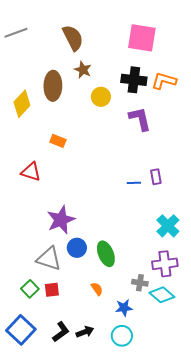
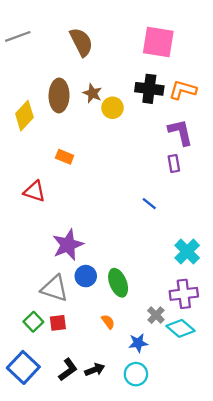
brown star: (83, 70) -> (92, 93), moved
purple L-shape: (140, 119) -> (180, 132), moved
purple rectangle: (156, 177) -> (174, 163), moved
blue line: (134, 183) -> (149, 204), turned 40
gray cross: (140, 283) -> (156, 315), turned 35

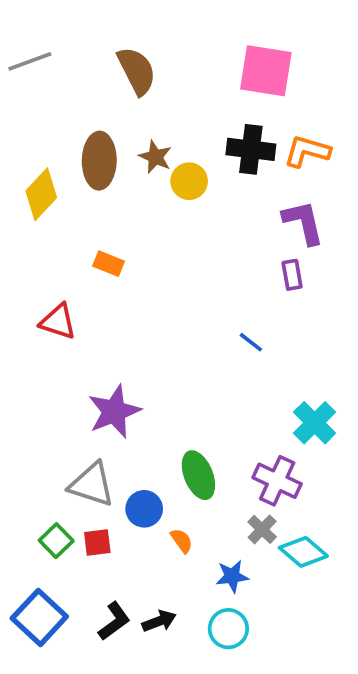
blue circle: (86, 276) -> (144, 509), moved
purple cross: (184, 294) -> (277, 481), moved, turned 32

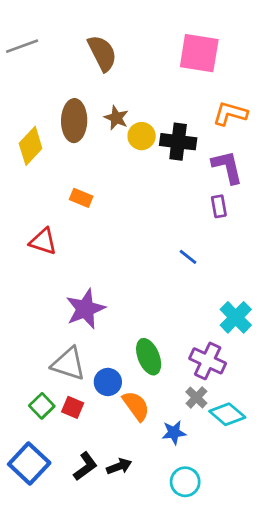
black cross: (251, 149) -> (178, 142), moved
orange semicircle: (182, 541) -> (136, 406), size x1.6
red square: (97, 543) -> (73, 407), turned 30
cyan circle: (228, 629) -> (185, 482), moved

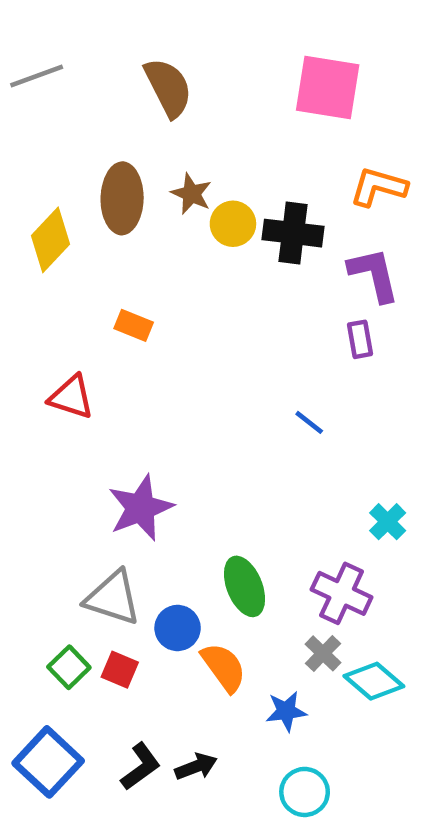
cyan cross: (236, 317) -> (388, 522), size x0.7

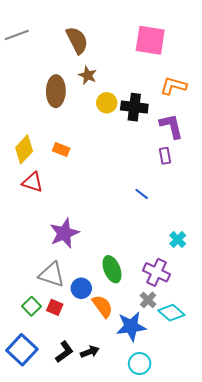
brown star: (191, 194) -> (88, 75), moved
yellow diamond: (50, 240) -> (24, 149), moved
blue star: (286, 711) -> (131, 326), size x1.6

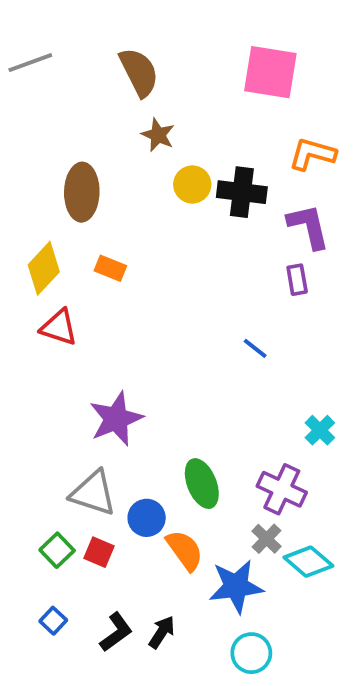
brown ellipse: (56, 91) -> (82, 192), moved
blue square: (22, 350) -> (53, 621), moved, size x0.5
black arrow: (90, 352) -> (162, 632), turned -36

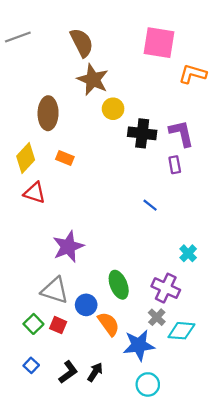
brown star: (158, 135) -> (93, 80), size x1.6
orange L-shape: (312, 154) -> (193, 74), moved
black cross: (242, 192) -> (142, 133), moved
cyan diamond: (308, 562) -> (181, 331), turned -36

